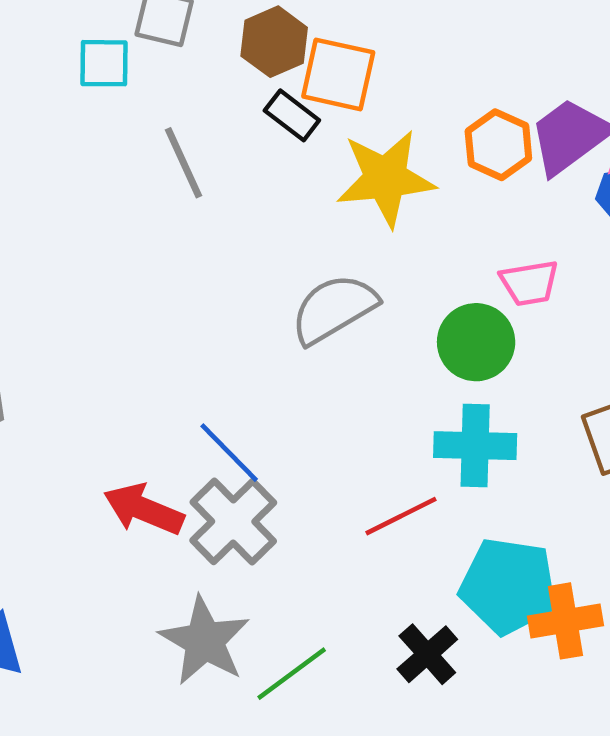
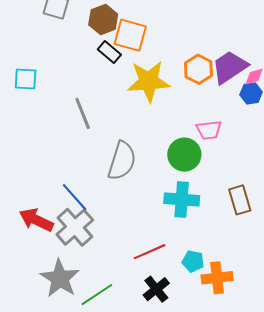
cyan square: (104, 63) -> (26, 79), moved
gray line: (184, 163) -> (83, 113), moved
gray semicircle: (334, 309) -> (122, 161), moved, turned 135
red line: (401, 516) -> (150, 252), moved
cyan pentagon: (508, 586) -> (193, 261), size x0.5

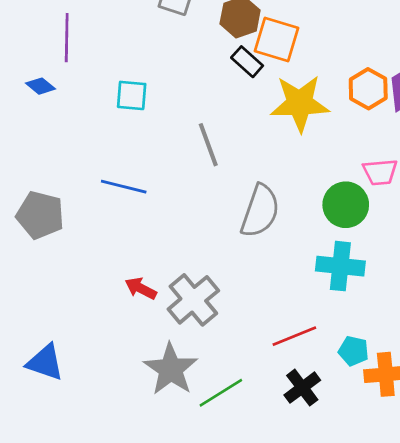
blue line: (75, 197) -> (124, 187), moved, turned -36
red arrow: (36, 220) -> (141, 288), size x0.7

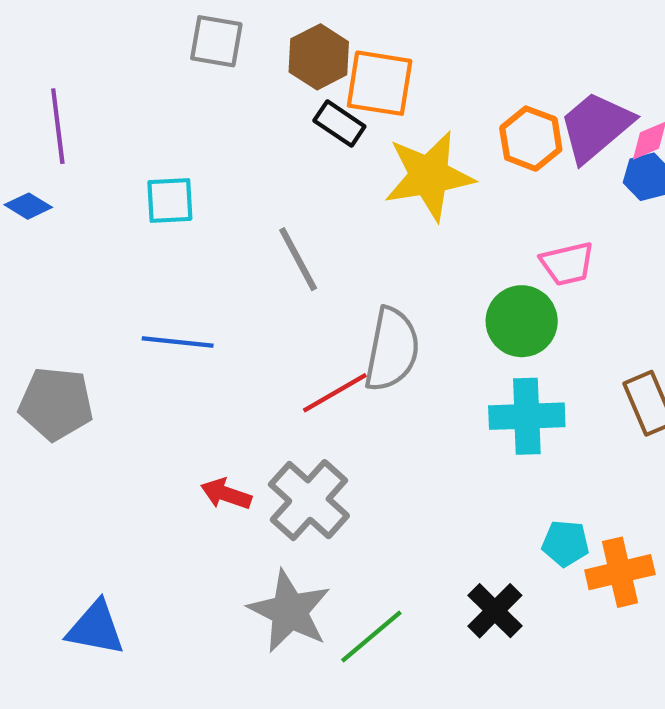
red line: (294, 336) -> (335, 393), moved

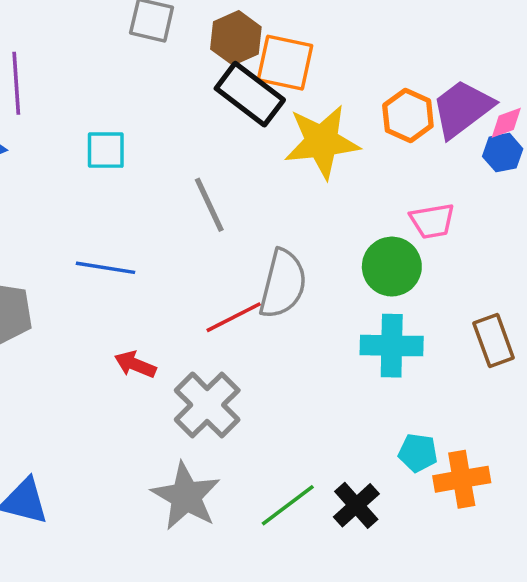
black rectangle: (339, 124) -> (250, 94), size x1.6
red arrow: (226, 494) -> (135, 364), moved
green line: (371, 636) -> (288, 505), moved

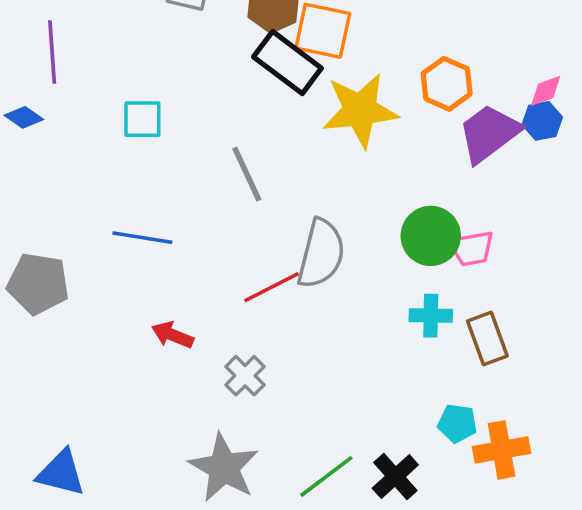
purple trapezoid: (462, 109) -> (489, 133), moved
pink trapezoid: (432, 221) -> (471, 248), moved
brown rectangle: (494, 340) -> (487, 339), moved
cyan cross: (392, 346) -> (431, 316), size x0.7
gray cross: (207, 405) -> (245, 376), size x0.6

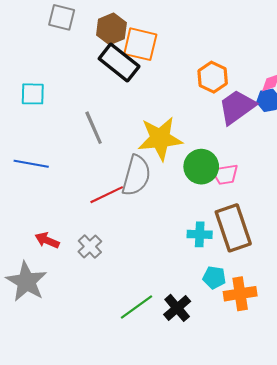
yellow star: (360, 110) -> (160, 139), moved
cyan cross: (431, 316) -> (200, 234), moved
red arrow: (172, 335) -> (47, 240), moved
brown rectangle: (487, 339) -> (233, 228), size x1.5
gray star: (224, 468) -> (26, 282), moved

